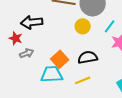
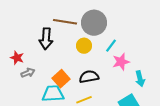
black arrow: (32, 22) -> (46, 39), moved, turned -80

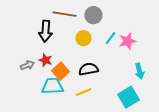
gray circle: (94, 23) -> (94, 15), size x0.7
red star: (17, 58) -> (46, 60), moved
pink star: (121, 62) -> (128, 41), moved

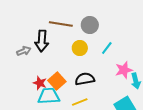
pink star: (128, 41) -> (124, 70), moved
red star: (46, 60) -> (40, 83), moved
gray arrow: (28, 65) -> (24, 51), moved

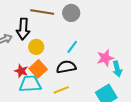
yellow circle: (80, 48) -> (36, 47), moved
cyan line: (107, 48) -> (72, 47), moved

